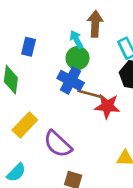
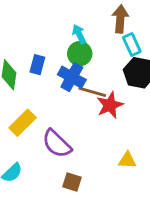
brown arrow: (95, 24) -> (120, 19), moved
blue rectangle: (29, 47) -> (37, 65), moved
red star: (107, 106) -> (110, 105), turned -30

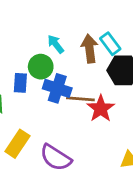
brown arrow: (120, 19) -> (89, 49), moved
green circle: (80, 54) -> (41, 67), moved

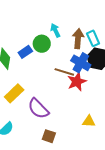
blue rectangle: (20, 83) -> (25, 52), turned 40
blue cross: (57, 88) -> (81, 63), moved

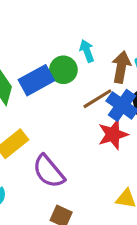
blue rectangle: (25, 52) -> (36, 80), size x1.5
brown line: (64, 72) -> (97, 99), moved, turned -54

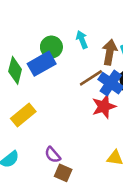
green circle: (63, 70) -> (51, 47), moved
purple semicircle: (49, 171) -> (53, 155), moved, size x0.6

